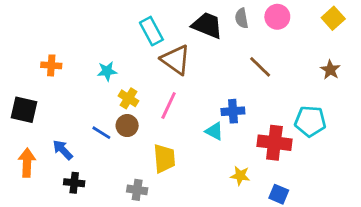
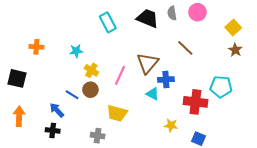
yellow square: (333, 18) -> (233, 27), moved
brown triangle: (176, 60) -> (148, 63), moved, turned 35
blue arrow: (63, 150) -> (57, 110), moved
yellow trapezoid: (164, 158) -> (117, 113), turned 110

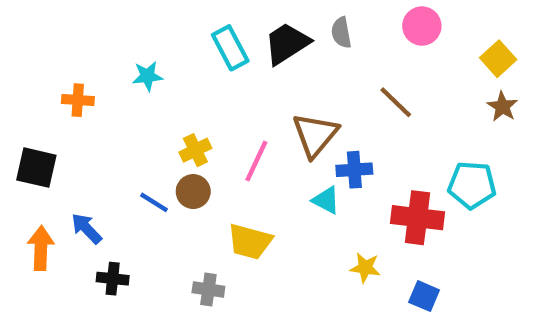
gray semicircle: (172, 13) -> (341, 33), moved
black trapezoid: (148, 18) -> (287, 43), moved, turned -55
cyan star: (76, 51) -> (147, 76), moved
yellow cross: (91, 70) -> (195, 150), turned 32
blue arrow: (57, 110) -> (87, 229), moved

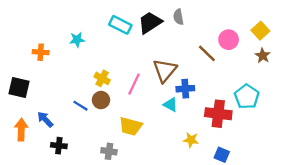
pink circle: (422, 26) -> (229, 40), moved
cyan rectangle: (230, 48) -> (120, 25), turned -35
yellow cross: (195, 150) -> (102, 78), turned -35
cyan pentagon: (472, 185) -> (247, 97), turned 30

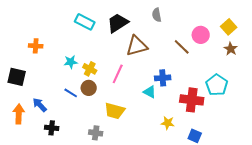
black trapezoid: (150, 23) -> (118, 23), moved
cyan rectangle: (120, 25) -> (85, 22), moved
cyan star: (77, 40) -> (71, 62), moved
brown triangle: (165, 70) -> (137, 46), moved, turned 35

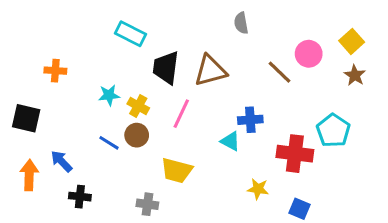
black trapezoid: (118, 23) -> (166, 68), moved, turned -50

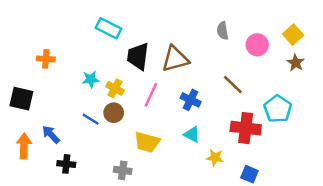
gray semicircle: (241, 23) -> (223, 31), moved
brown line: (279, 72) -> (233, 85), moved
blue cross: (250, 120) -> (191, 100), moved, turned 30
cyan triangle: (230, 141) -> (192, 135), moved

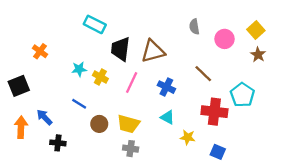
orange cross: (46, 59) -> (40, 51), turned 32
black square: (21, 99) -> (19, 86), turned -35
brown circle: (114, 113) -> (99, 124), moved
gray cross: (123, 170) -> (131, 149), moved

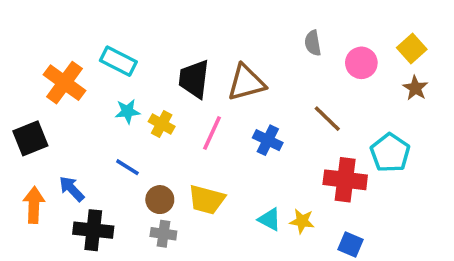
cyan rectangle: (95, 24) -> (118, 61), moved
orange cross: (40, 51) -> (64, 83), size x1.6
cyan triangle: (167, 117) -> (270, 219), moved
black cross: (58, 143) -> (93, 230), size x1.5
gray cross: (131, 149) -> (163, 234), moved

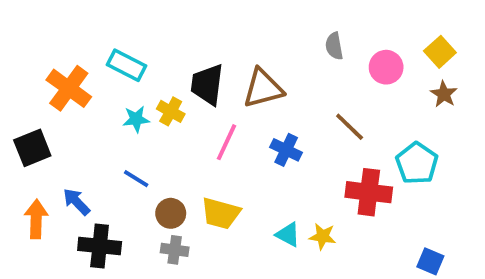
yellow cross: (162, 124) -> (171, 111), moved
blue square: (351, 245) -> (430, 261), moved

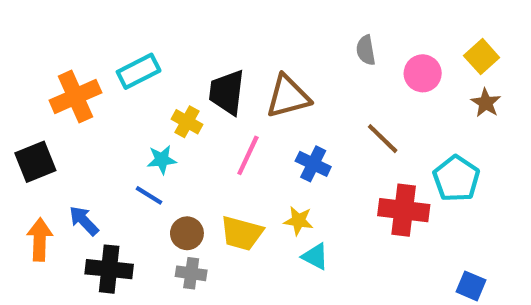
cyan rectangle: (126, 65) -> (139, 71), turned -54
orange cross: (69, 88) -> (75, 97), turned 30
cyan star: (136, 119) -> (162, 160), moved
yellow star: (323, 236) -> (298, 221), moved

